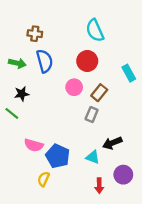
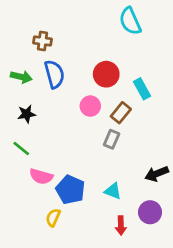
cyan semicircle: (95, 30) -> (130, 21), moved
cyan rectangle: (129, 73) -> (142, 89), moved
green line: (12, 113) -> (21, 149), moved
black arrow: (112, 143) -> (157, 174), moved

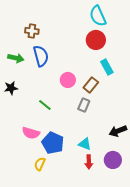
red circle: (106, 74) -> (96, 40), moved
black star: (27, 114) -> (11, 88), moved
green line: (21, 149) -> (45, 105), moved
red arrow: (121, 226) -> (89, 162), moved

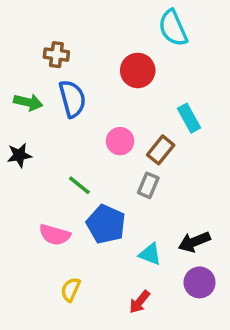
red circle: (96, 40) -> (138, 70), moved
black arrow: (118, 131) -> (194, 242), moved
blue pentagon: (53, 143) -> (106, 224), moved
red arrow: (89, 162) -> (139, 302), moved, turned 40

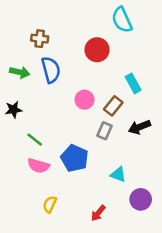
green line: (79, 185) -> (35, 140), moved
black arrow: (194, 242) -> (139, 127), moved
cyan triangle: (150, 254) -> (118, 174), moved

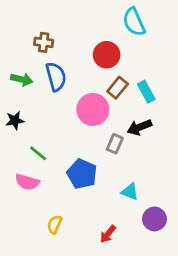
pink circle: (85, 100) -> (93, 109), size x1.5
brown rectangle: (113, 106) -> (118, 88), moved
black arrow: (139, 127) -> (139, 127), moved
pink semicircle: (38, 166) -> (27, 182), moved

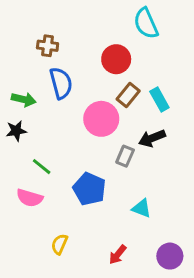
green arrow: (22, 79) -> (24, 99), moved
purple circle: (154, 219) -> (170, 256), moved

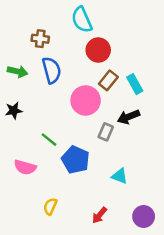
cyan semicircle: (146, 23) -> (82, 20), moved
green arrow: (24, 99) -> (17, 71), moved
green line: (42, 167) -> (49, 140), moved

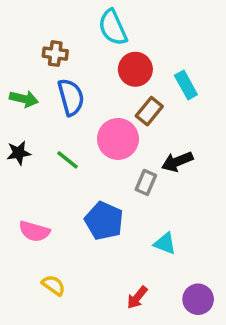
cyan rectangle: (135, 84) -> (186, 85), moved
green line: (49, 140) -> (67, 160), moved
yellow semicircle: (50, 206) -> (54, 285), moved, turned 102

